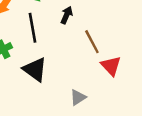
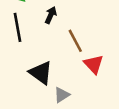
black triangle: (35, 70) -> (41, 73), moved

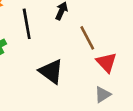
gray triangle: (62, 95) -> (103, 95), moved

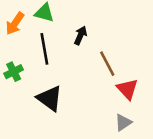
black triangle: (51, 71) -> (50, 98), moved

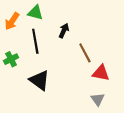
red triangle: (127, 89) -> (101, 73), turned -36
gray triangle: (123, 122) -> (98, 99), turned -32

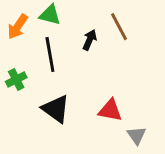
brown line: (85, 53) -> (119, 27), moved
red triangle: (101, 73) -> (110, 110), moved

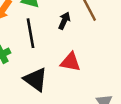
red triangle: (110, 110) -> (71, 62), moved

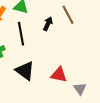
red triangle: (71, 62) -> (59, 75), moved

